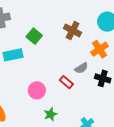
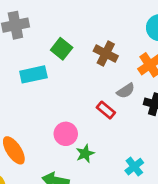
brown cross: (73, 30) -> (106, 53), moved
pink circle: (37, 90) -> (66, 134), moved

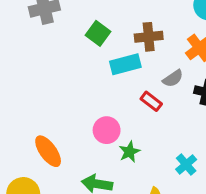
brown cross: (106, 53) -> (149, 37), turned -30
cyan rectangle: (33, 74) -> (125, 64), moved

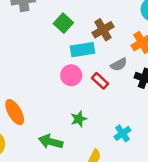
brown cross: (149, 37) -> (103, 30), turned -30
pink circle: (107, 130) -> (71, 75), moved

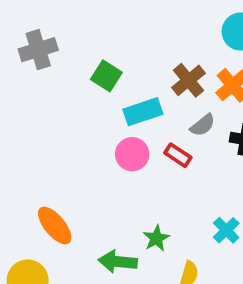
brown cross: (103, 30) -> (188, 80), moved
green star: (79, 119) -> (156, 238), moved

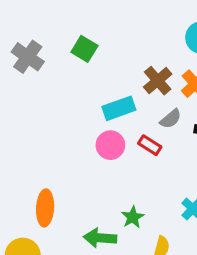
gray cross: (38, 50) -> (28, 57), turned -36
green square: (106, 76) -> (84, 49), moved
orange ellipse: (55, 226) -> (45, 208), turned 44

